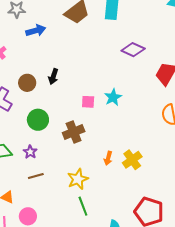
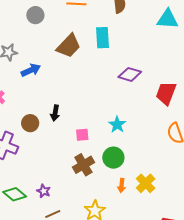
pink square: (88, 102) -> (82, 135), moved
green circle: (38, 120) -> (113, 158), moved

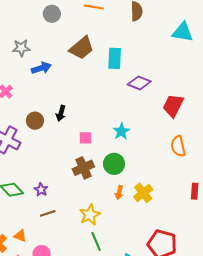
cyan rectangle: (103, 38) -> (115, 58), moved

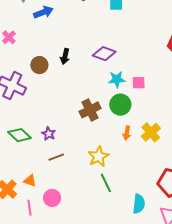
purple diamond: (139, 83) -> (104, 54), moved
cyan star: (121, 131) -> (117, 79), moved, turned 30
pink square: (86, 138) -> (139, 83), moved

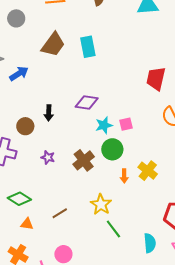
purple star: (49, 134) -> (48, 157), moved
orange triangle: (30, 181) -> (27, 224), moved

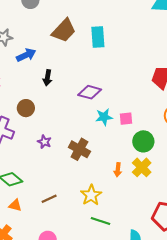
black arrow: (49, 113) -> (47, 78), moved
green circle: (112, 149) -> (143, 141), moved
brown cross: (84, 160) -> (79, 149), turned -30
green line: (113, 229) -> (100, 221), turned -42

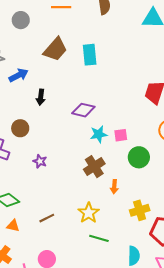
brown cross: (79, 149) -> (94, 167), moved, turned 30
yellow cross: (142, 167) -> (140, 210), moved, turned 30

